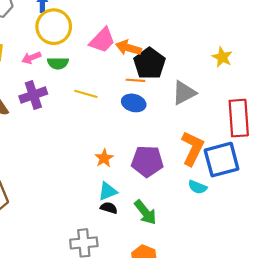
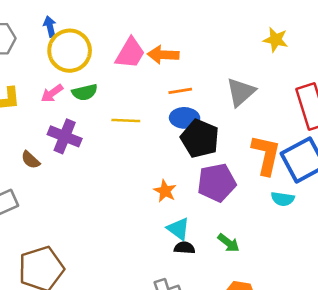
black pentagon: (149, 63) -> (200, 139), moved
purple cross: (33, 95) -> (65, 136), turned -36
cyan triangle: (108, 191) -> (178, 229), turned -48
green arrow: (145, 212) -> (228, 243), size x0.7

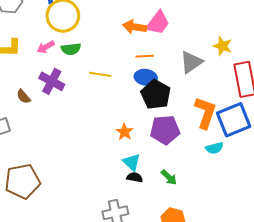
yellow star: (276, 40) -> (223, 46), moved
pink trapezoid: (130, 53) -> (158, 23), moved
cyan semicircle: (283, 199) -> (214, 148), turned -30

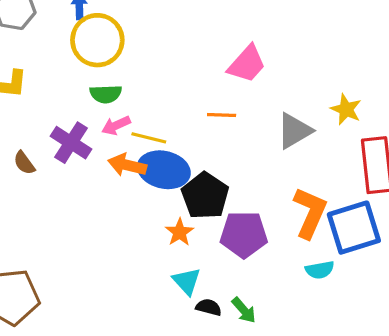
orange arrow: (135, 27) -> (127, 165), moved
pink arrow: (46, 47) -> (116, 125), moved
blue ellipse: (146, 77) -> (164, 170), moved, size x1.4
black pentagon: (156, 95) -> (205, 196), moved
black semicircle: (135, 177) -> (209, 307), moved

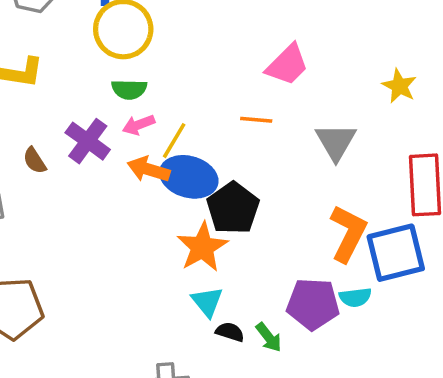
yellow star: (346, 109) -> (399, 86), moved
gray triangle: (294, 131) -> (336, 142), turned -33
yellow line: (149, 138) -> (174, 141), turned -76
orange star: (180, 232) -> (202, 247), size x1.6
purple pentagon: (244, 234) -> (313, 304), moved

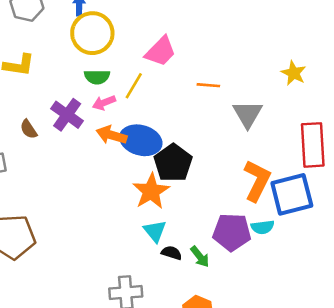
pink trapezoid: (287, 65) -> (161, 51), moved
orange line: (256, 120) -> (208, 85), moved
yellow line: (174, 141) -> (134, 86), moved

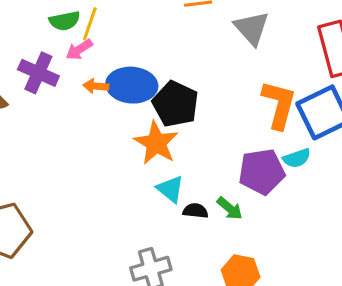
yellow line: (134, 86) -> (90, 24), moved
orange arrow: (111, 135) -> (96, 86), size x0.7

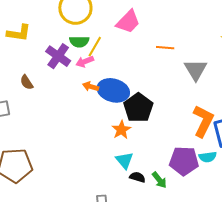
purple cross: (38, 73) -> (58, 56), moved
orange star: (156, 143) -> (121, 130), size x0.7

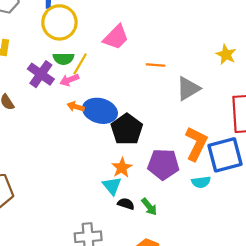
gray triangle: (196, 70) -> (188, 89), turned 30
orange star: (121, 130) -> (122, 168), moved
purple pentagon: (184, 161) -> (163, 164), moved

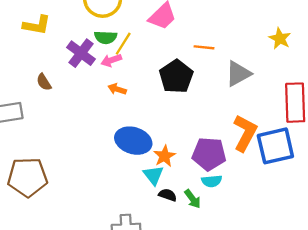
blue ellipse: (100, 111) -> (133, 141), moved
black pentagon: (127, 129) -> (176, 77), moved
cyan semicircle: (201, 182) -> (212, 181), moved

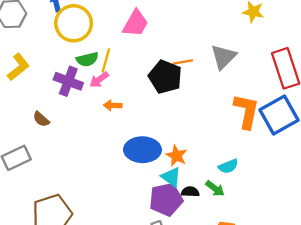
yellow L-shape: (37, 25) -> (18, 67), turned -32
orange line: (204, 47) -> (183, 62), moved
purple pentagon: (209, 154) -> (166, 199), moved

